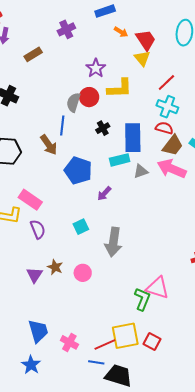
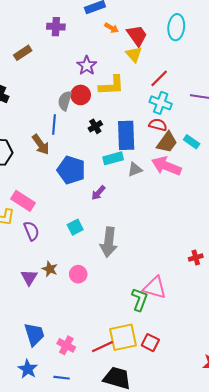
purple cross: (66, 29) -> (56, 27), turned 30
blue line: (96, 362) -> (62, 378), moved

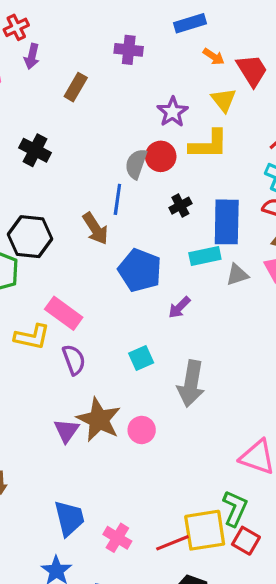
brown rectangle: (23, 53) -> (76, 87), turned -30
yellow triangle: (134, 54) -> (224, 100), moved
brown star: (50, 269) -> (99, 420), size x1.8
green L-shape: (140, 299) -> (235, 508), moved

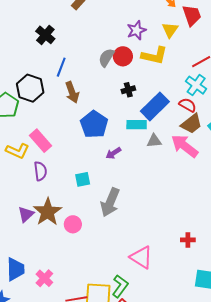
blue line: (117, 199) -> (61, 67), moved
blue rectangle: (227, 222) -> (155, 106), turned 32
pink cross: (117, 538) -> (44, 278), moved

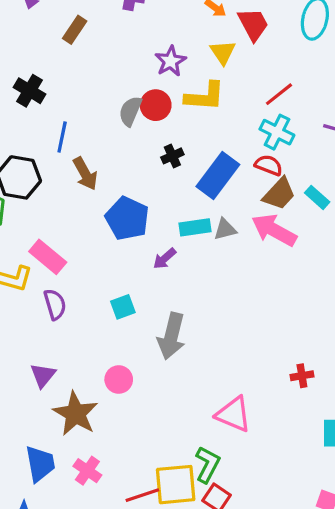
cyan rectangle: (137, 125) -> (195, 227), moved
brown star: (48, 212) -> (76, 414), moved

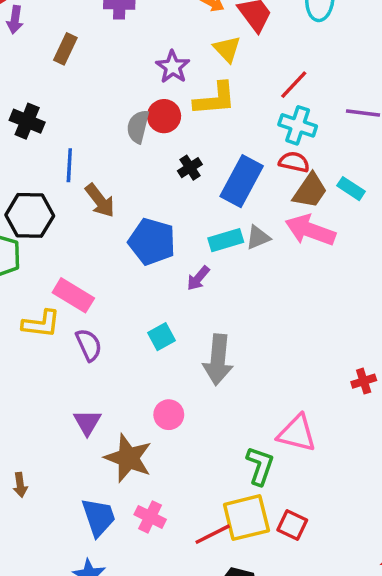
green L-shape: (208, 464) -> (260, 466), moved

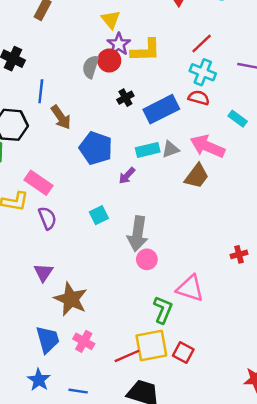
yellow triangle: (227, 49) -> (111, 20), moved
purple star: (173, 67) -> (119, 44), moved
blue rectangle: (242, 181) -> (161, 109), turned 32
brown trapezoid: (310, 191) -> (197, 176), moved
pink circle: (169, 415) -> (147, 259), moved

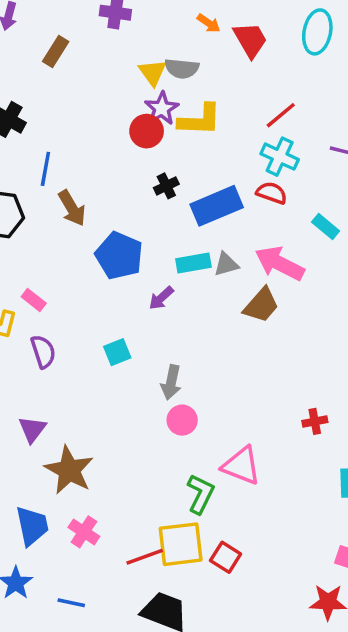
gray semicircle: (91, 67) -> (182, 68), moved, turned -105
pink rectangle: (39, 183) -> (34, 300), size x0.6
gray arrow: (138, 234) -> (171, 382), size x0.7

